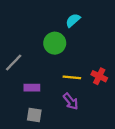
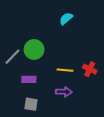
green circle: (55, 43) -> (34, 49), moved
purple arrow: (71, 101) -> (64, 92), turned -49

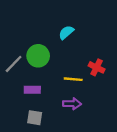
cyan semicircle: (66, 19) -> (66, 32), moved
red cross: (90, 69) -> (97, 67), moved

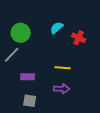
green circle: (38, 56) -> (21, 33), moved
red cross: (97, 67) -> (79, 38), moved

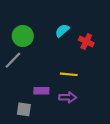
purple rectangle: (28, 77) -> (41, 91), moved
gray square: (30, 101) -> (24, 109), moved

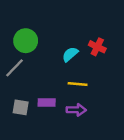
cyan semicircle: (62, 31) -> (70, 54), moved
gray square: (24, 109) -> (21, 107), moved

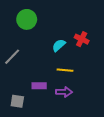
green circle: (26, 41) -> (27, 19), moved
gray square: (21, 107) -> (17, 101), moved

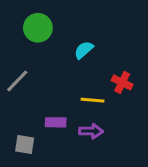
red cross: (82, 39) -> (122, 82), moved
cyan semicircle: (59, 45) -> (84, 50), moved

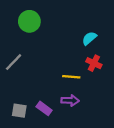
cyan semicircle: (84, 50) -> (89, 38), moved
purple rectangle: (56, 122) -> (44, 108), moved, turned 35

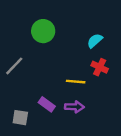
green circle: (29, 21) -> (43, 31), moved
purple rectangle: (44, 108) -> (47, 104), moved

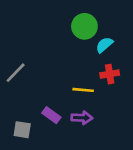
green circle: (43, 31) -> (84, 26), moved
red cross: (100, 67) -> (110, 74), turned -35

